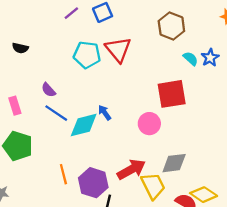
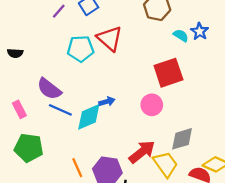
purple semicircle: (48, 90) -> (49, 89), size x1.6
blue arrow: (105, 113) -> (107, 102), turned 120

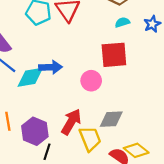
cyan semicircle: (181, 35) -> (122, 22), moved, turned -64
blue arrow: (107, 102) -> (50, 67), size x1.5
red arrow: (142, 152) -> (71, 122), turned -35

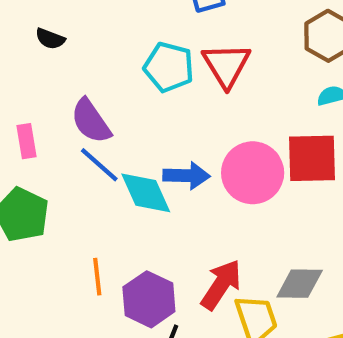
cyan diamond: (30, 77) -> (146, 193), turned 72
pink circle: (91, 81) -> (253, 173), moved, size x1.5

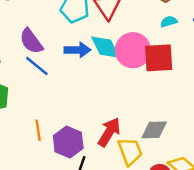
pink circle: (253, 173) -> (133, 50), moved
blue arrow: (187, 176) -> (77, 50), moved
cyan diamond: (146, 193) -> (105, 47), moved

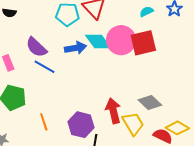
orange line: (38, 130) -> (44, 122), moved
gray diamond: (154, 130) -> (150, 103), turned 55
red arrow: (109, 132) -> (113, 111), turned -35

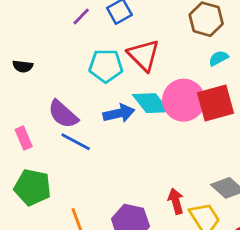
red arrow: (113, 111) -> (176, 201), size x0.7

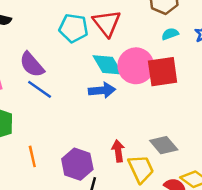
blue arrow: (119, 113) -> (102, 90), moved

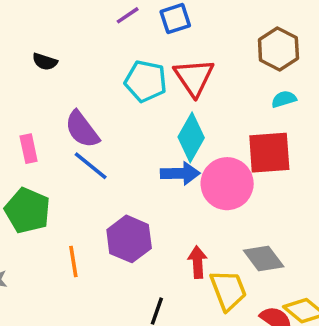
cyan diamond: (108, 65) -> (191, 137), turned 56
pink circle: (136, 66) -> (227, 184), moved
purple hexagon: (77, 164) -> (129, 239), moved

